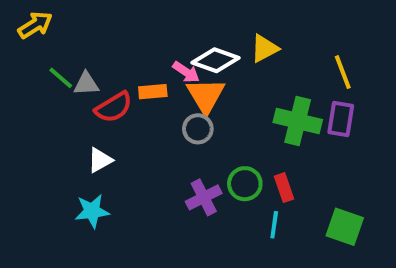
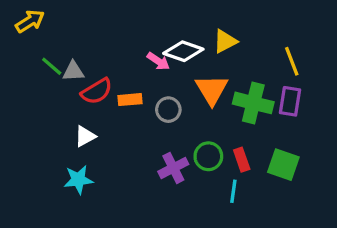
orange rectangle: (153, 92) -> (130, 100), moved
orange triangle: (206, 96) -> (212, 90), moved
green square: (345, 227) -> (283, 165), moved

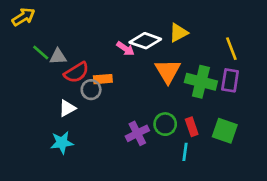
gray circle: (168, 110) -> (91, 90), moved

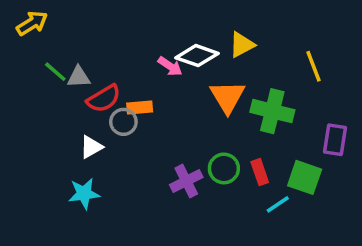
purple rectangle: (230, 80) -> (335, 140), moved
cyan line: (185, 152) -> (278, 204), moved, turned 48

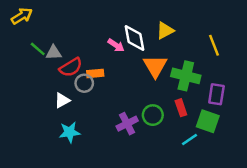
white diamond: (197, 56) -> (134, 38), turned 60
purple rectangle: (335, 140) -> (216, 94), moved
red rectangle: (260, 172) -> (181, 108), moved
cyan star: (84, 194) -> (70, 132), moved

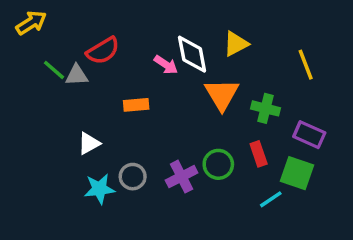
red semicircle: (71, 67) -> (103, 51), moved
green cross: (186, 76) -> (266, 108), size x0.7
gray circle: (84, 83) -> (133, 177), moved
purple rectangle: (216, 94) -> (309, 135), turned -75

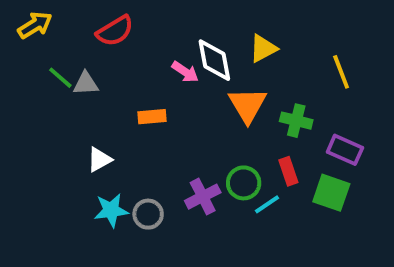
red semicircle: (103, 51) -> (115, 31), moved
gray circle: (133, 177) -> (148, 214), moved
cyan line: (271, 199) -> (267, 204), moved

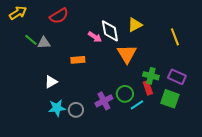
green cross: (296, 121) -> (151, 76), moved

